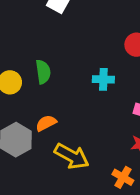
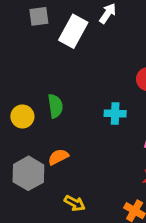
yellow arrow: (72, 156) -> (75, 203), moved, size x0.6

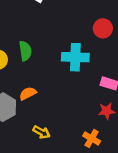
cyan cross: (115, 114) -> (75, 57), size x1.5

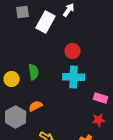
red circle: (103, 28) -> (73, 51), moved

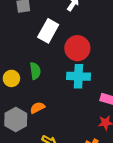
white rectangle: (46, 22) -> (48, 31), moved
red circle: (73, 51) -> (77, 48), size x1.5

